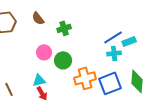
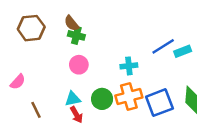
green cross: (64, 28) -> (76, 35), moved, turned 32
cyan cross: (114, 53) -> (129, 66), moved
green circle: (63, 60) -> (102, 99), moved

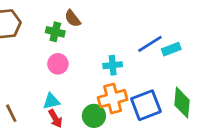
brown semicircle: (71, 23) -> (73, 18), moved
green circle: (102, 99) -> (94, 116), moved

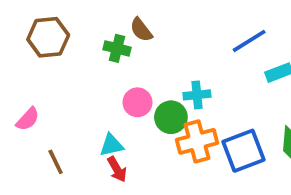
blue line: (150, 44) -> (249, 41), moved
pink circle: (58, 64) -> (137, 102), moved
green circle: (94, 116) -> (171, 117), moved

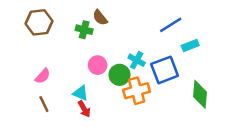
cyan cross: (197, 95) -> (137, 60), turned 35
pink semicircle: (28, 119) -> (43, 76), moved
cyan triangle: (111, 145) -> (80, 93), turned 35
blue square: (244, 151) -> (165, 70), moved

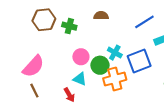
brown semicircle: (100, 18) -> (101, 15), moved, turned 128
brown hexagon: (39, 22) -> (44, 20), moved
pink semicircle: (43, 76) -> (33, 66), size x1.6
cyan triangle: (80, 93) -> (80, 79), moved

